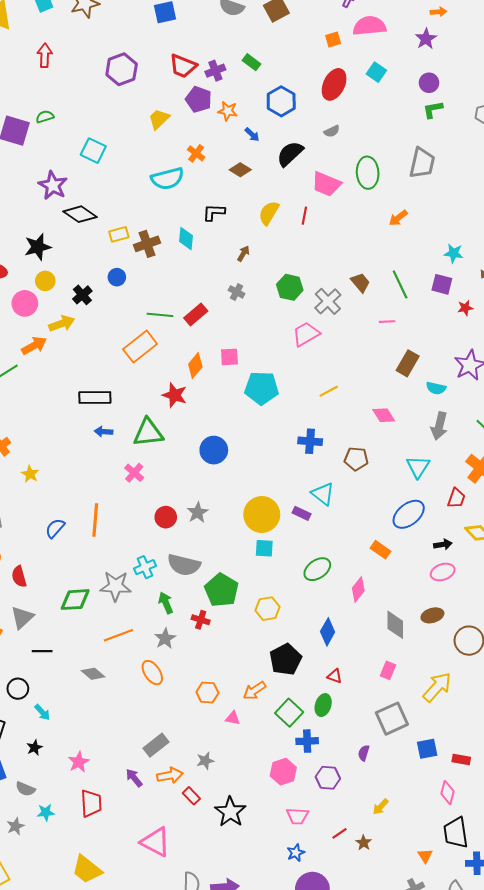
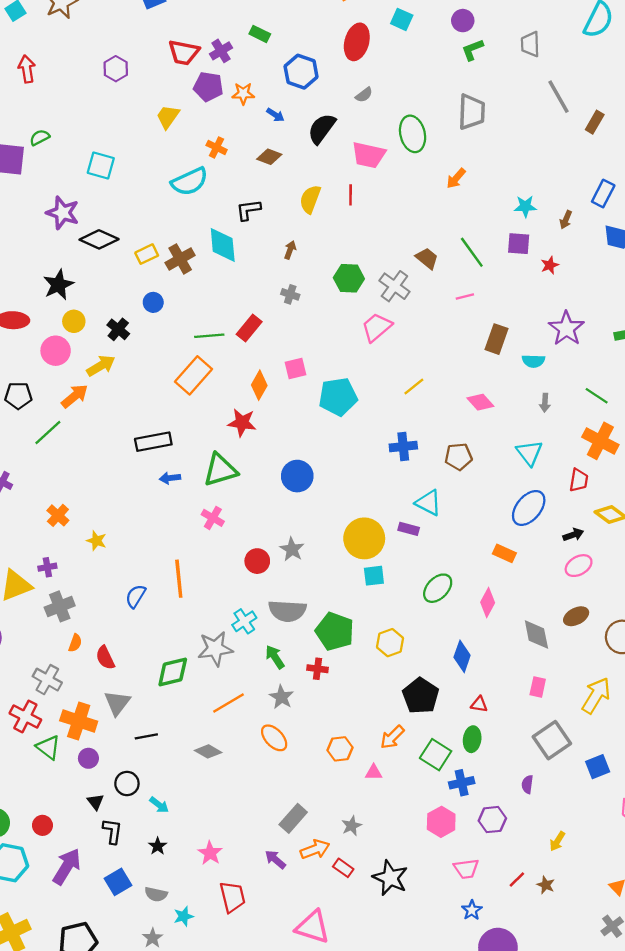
purple hexagon: (122, 69) -> (116, 69), size x0.7
cyan diamond: (186, 239) -> (223, 245), size x1.4
gray arrow: (439, 426) -> (545, 403), size x0.6

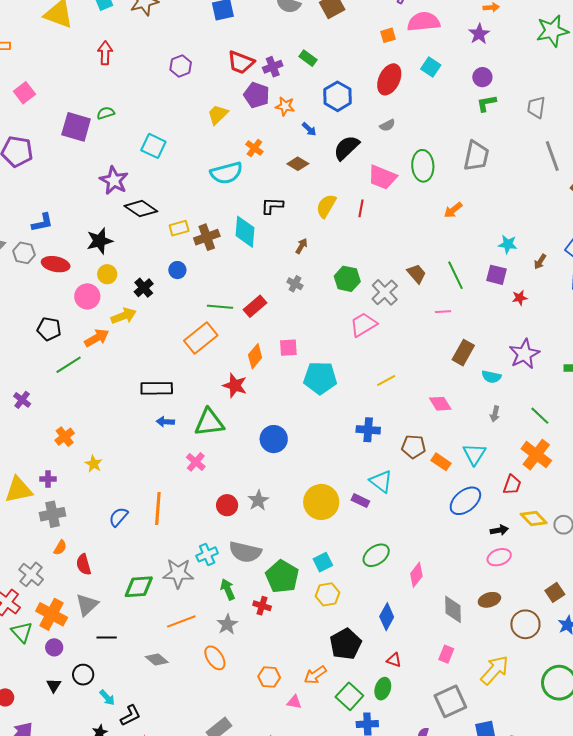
orange rectangle: (504, 553) -> (441, 462), moved
cyan square: (374, 576) -> (323, 562), moved, turned -30
black L-shape: (112, 831) -> (131, 716), moved, turned 45

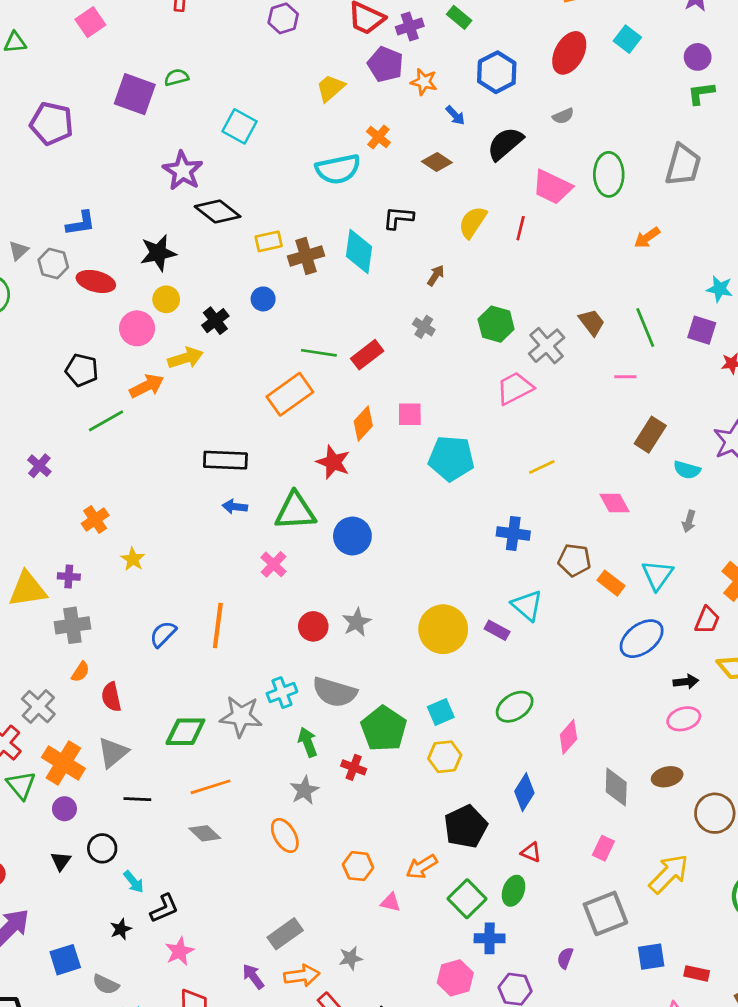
pink square: (24, 93) -> (90, 22), moved
blue circle: (274, 439) -> (352, 536), moved
orange line: (181, 621) -> (211, 787), moved

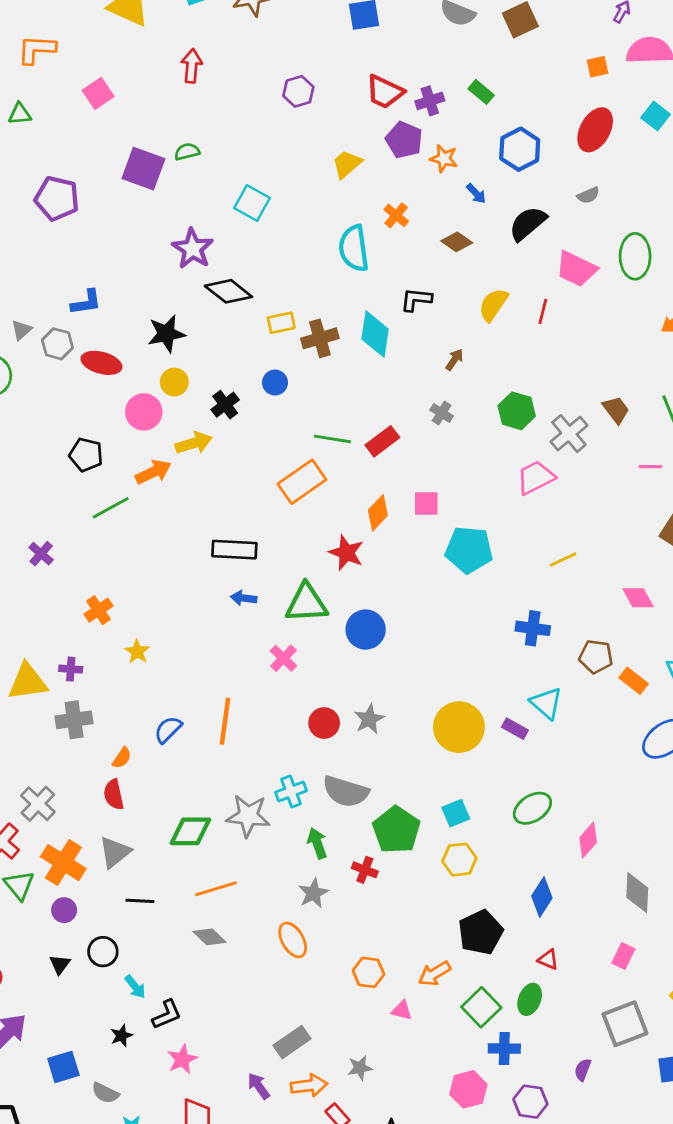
cyan semicircle: (338, 169) -> (354, 248), turned 93
orange semicircle: (80, 672) -> (122, 758), moved

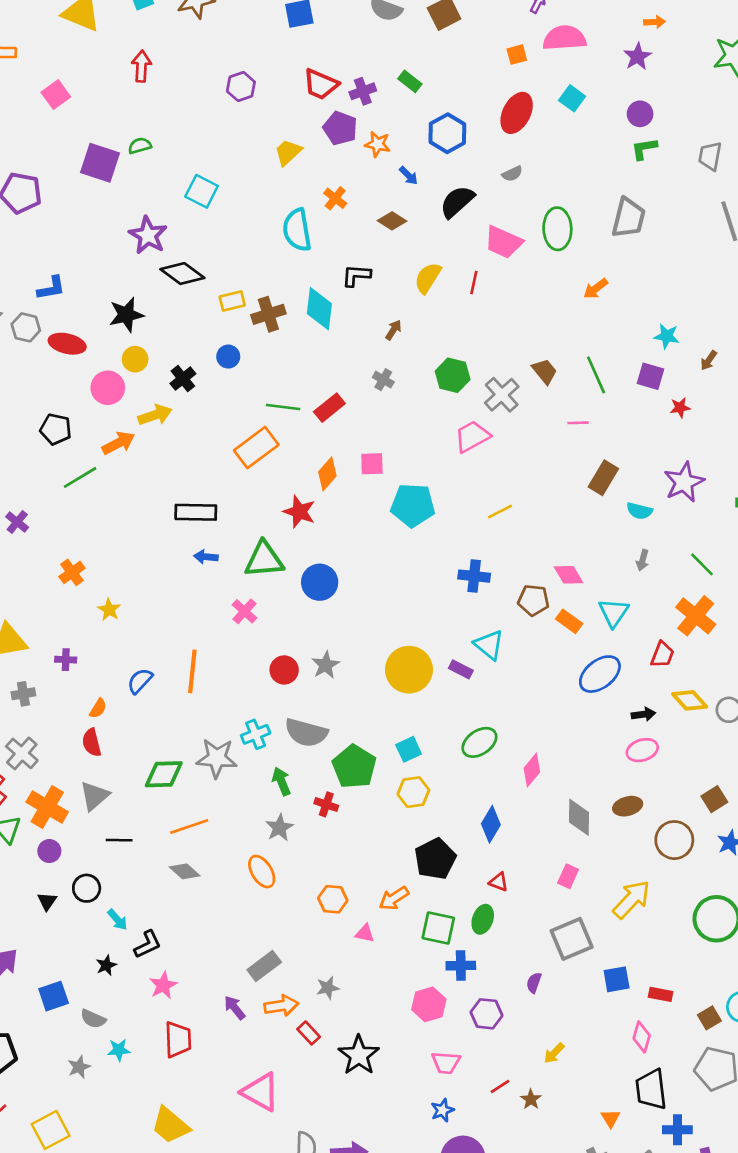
pink diamond: (638, 598) -> (568, 575), moved
purple cross: (71, 669) -> (66, 660), moved
gray cross: (74, 720) -> (23, 694), moved, size x0.7
green square: (481, 1007) -> (438, 928), turned -32

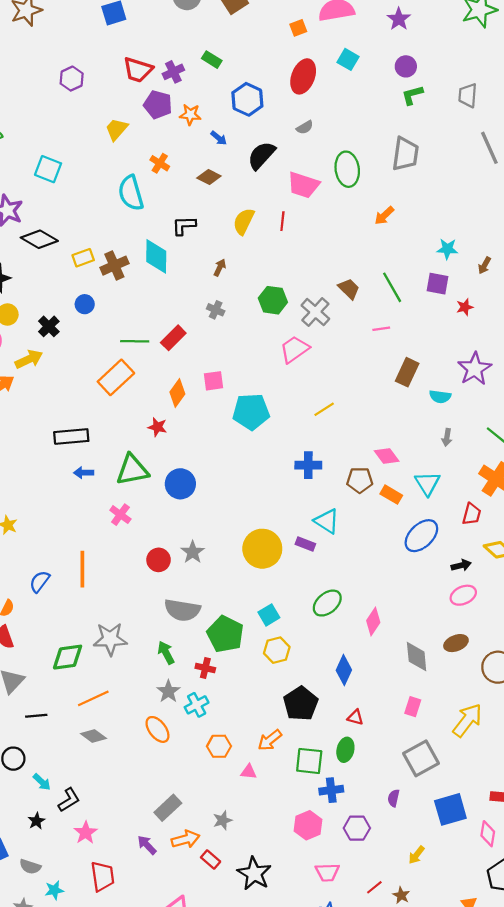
red star: (299, 512) -> (157, 427), size x0.7
cyan cross: (256, 734) -> (197, 705), moved
blue square: (617, 979) -> (450, 809), moved, size x1.4

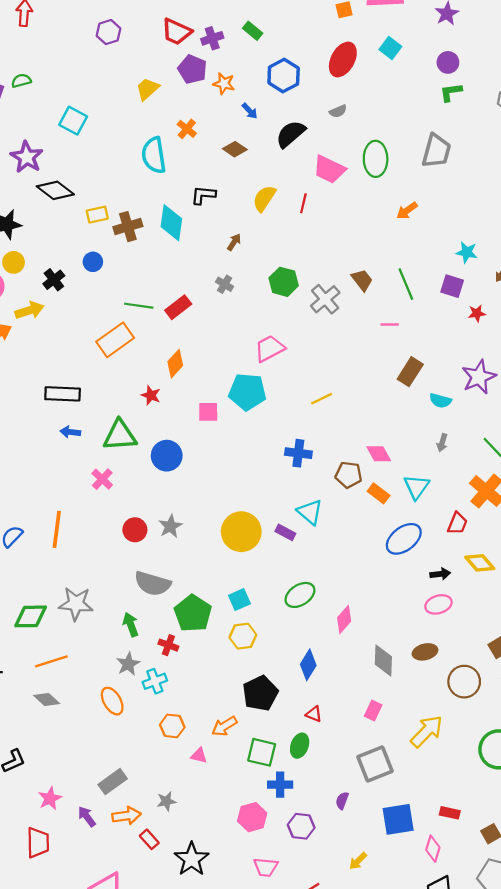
pink trapezoid: (294, 349) -> (270, 348), moved
pink square: (214, 381) -> (208, 412), moved
pink star: (86, 833) -> (50, 798), moved

